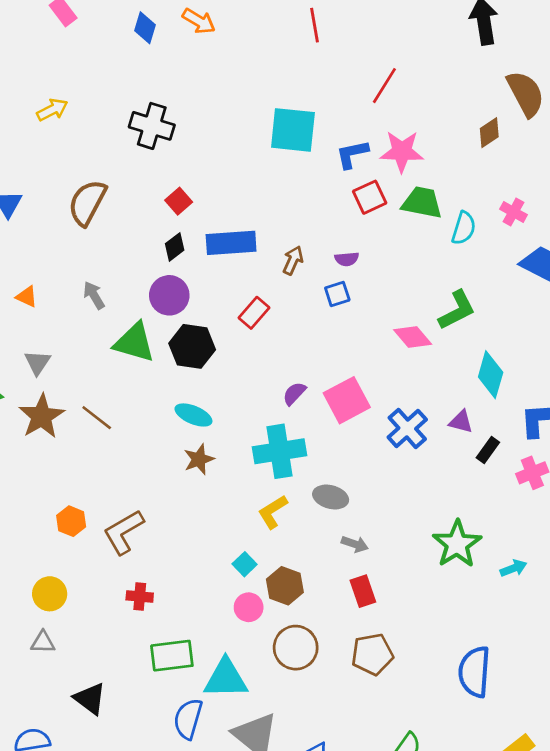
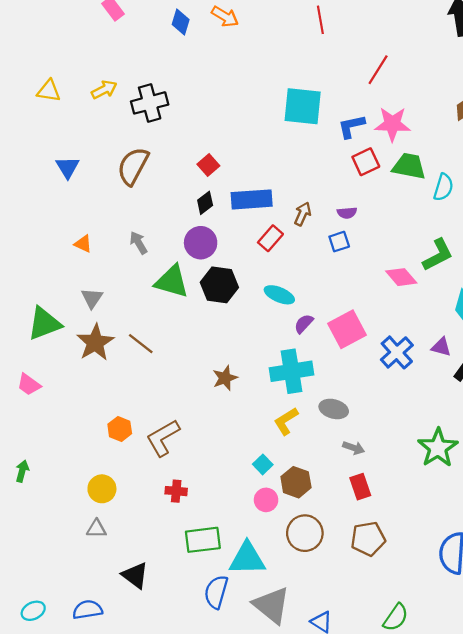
black cross: (152, 126) -> (150, 103), moved, turned -32
red rectangle: (254, 313) -> (270, 238), moved
cyan ellipse: (193, 415) -> (279, 295), moved

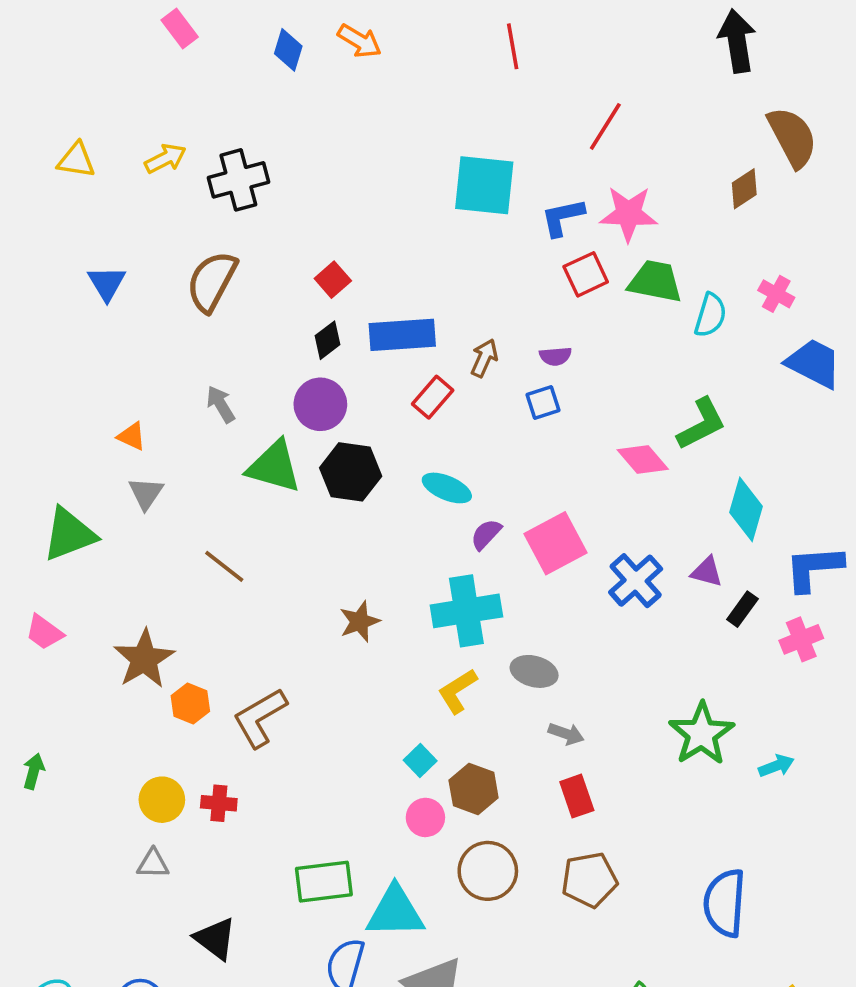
orange triangle: (83, 244) -> (132, 436), moved
brown star: (95, 342) -> (144, 659), moved
red cross: (176, 491) -> (219, 803), moved

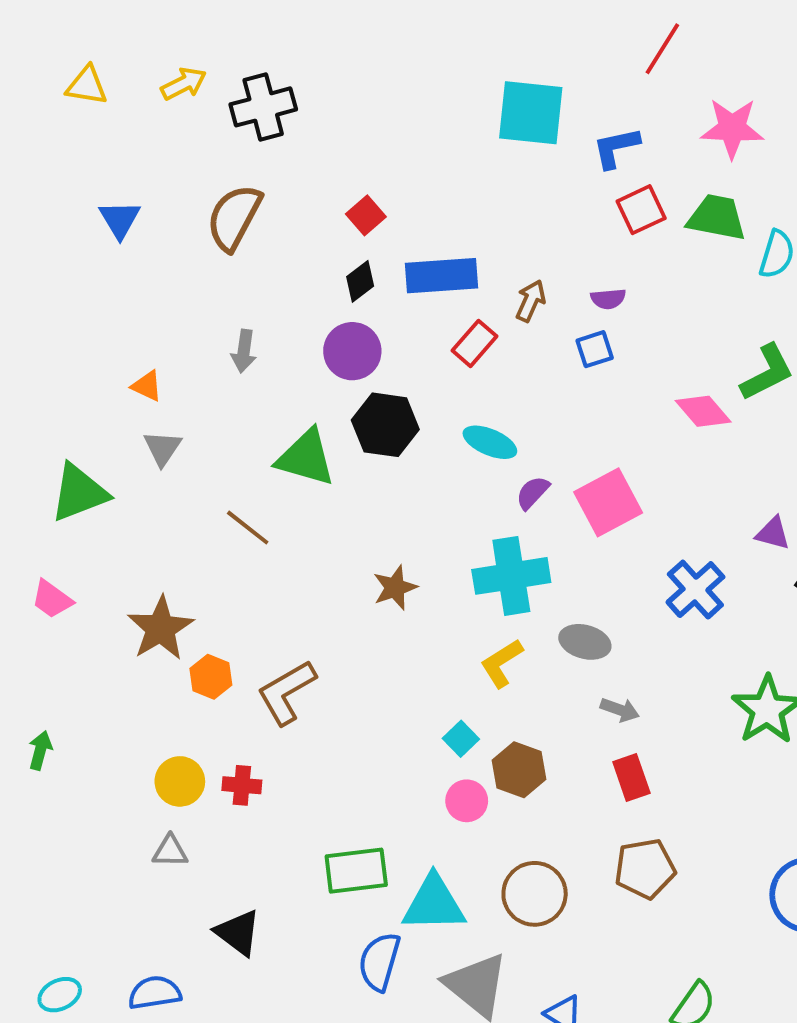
pink star: (628, 214) -> (732, 128), moved
gray arrow: (221, 404) -> (244, 351), turned -141
green triangle: (274, 467) -> (306, 458), moved
blue cross: (636, 581) -> (695, 590), moved
brown circle: (488, 871) -> (535, 894), moved

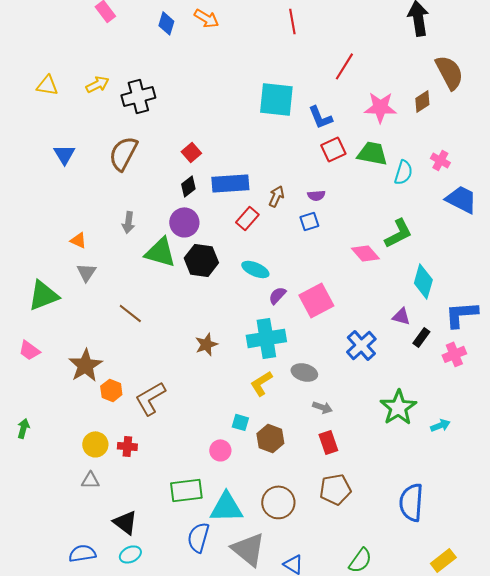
blue L-shape: (616, 148) -> (320, 117), turned -100
green triangle: (306, 458) -> (160, 252), moved
cyan square: (461, 739) -> (240, 422), turned -30
pink circle: (467, 801) -> (220, 450), moved
cyan ellipse: (60, 995) -> (130, 554), moved

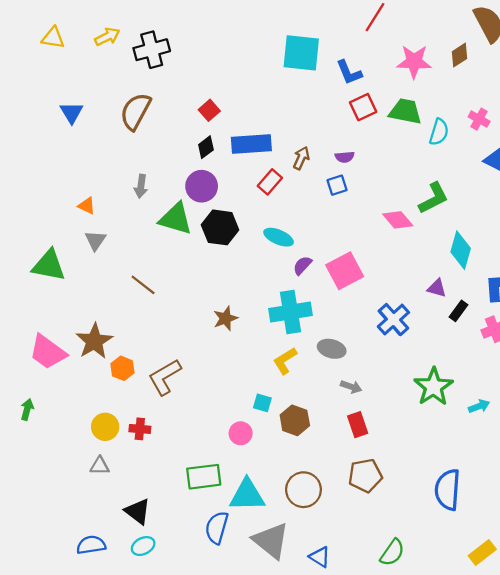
green triangle: (43, 295) -> (49, 265), turned 32
pink trapezoid: (29, 350) -> (48, 352), moved, size x1.6

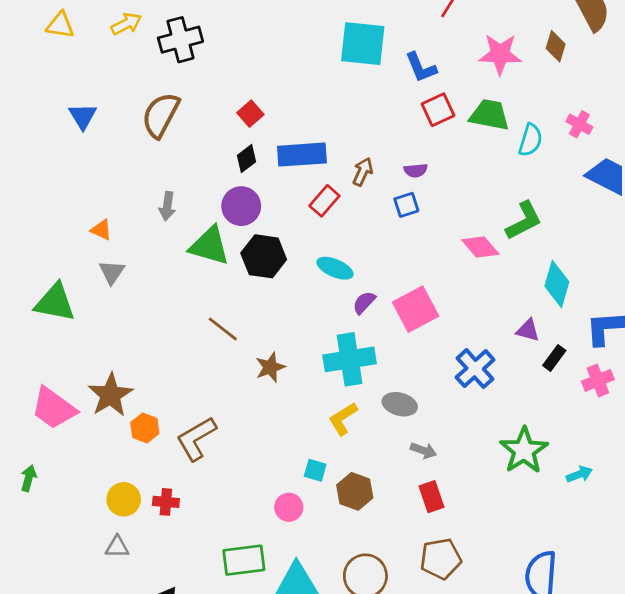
brown diamond: (460, 55) -> (556, 46), turned -40
brown line: (143, 285) -> (223, 329), moved

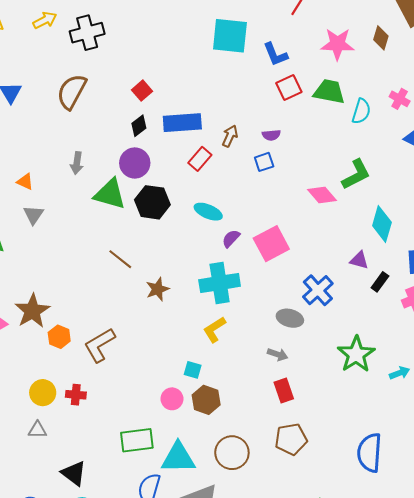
gray ellipse: (400, 404) -> (290, 318), moved
brown hexagon: (355, 491) -> (206, 400), moved

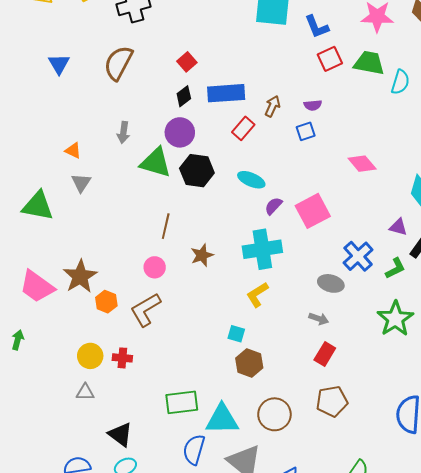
green L-shape: (356, 174) -> (395, 268), moved, size x0.7
brown line: (120, 259) -> (166, 226), turned 65
red rectangle: (284, 391) -> (325, 354), turned 50
pink circle: (172, 399) -> (155, 267), moved

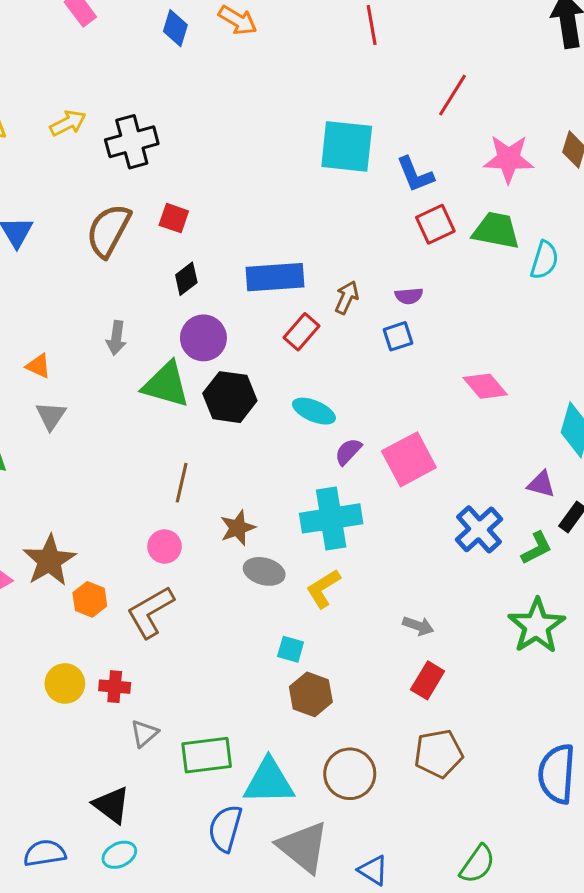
red square: (187, 62) -> (174, 218), moved, turned -30
black diamond: (184, 96) -> (186, 279), moved
gray ellipse: (331, 283) -> (264, 571), moved
gray triangle: (85, 392) -> (144, 733), moved, turned -42

